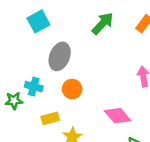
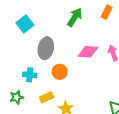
green star: (14, 101) -> (17, 97), moved
pink diamond: (118, 116) -> (88, 52), moved, turned -35

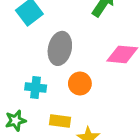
yellow rectangle: (47, 97) -> (60, 121), turned 32

